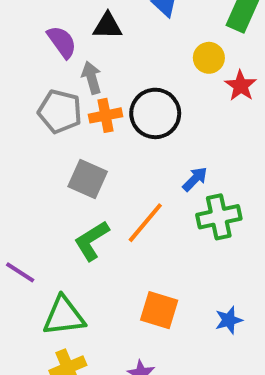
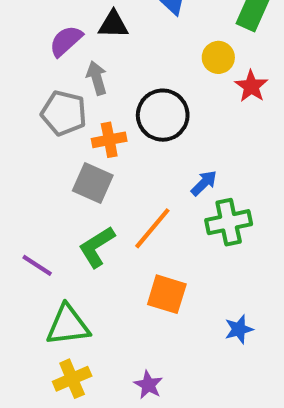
purple semicircle: (62, 42) -> (66, 41), turned -96
orange cross: (106, 115) -> (109, 140), moved
purple line: (20, 272) -> (37, 265), moved
orange square: (159, 310) -> (167, 294), moved

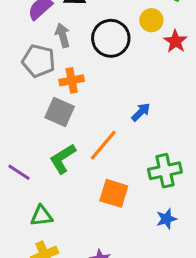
black circle: (163, 115) -> (111, 38), moved
green cross: (229, 222) -> (165, 171), moved
green triangle: (68, 325) -> (42, 216), size x0.7

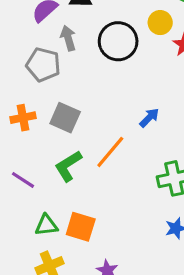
orange cross: (72, 80) -> (23, 118), moved
orange square: (114, 193) -> (81, 227), moved

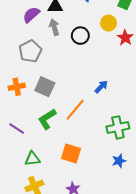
gray arrow: (68, 38) -> (54, 27), moved
black circle: (118, 41) -> (80, 36), size x0.7
gray pentagon: (43, 65) -> (30, 51), turned 30
orange square: (81, 227) -> (71, 154), moved

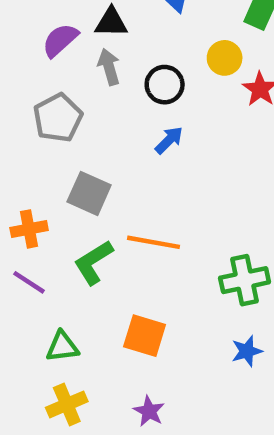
orange cross: (17, 87) -> (29, 229), moved
blue arrow: (101, 87) -> (169, 140), moved
orange line: (75, 110) -> (153, 242), turned 60

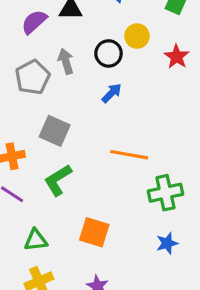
yellow circle: (225, 58) -> (137, 36), moved
gray arrow: (109, 67) -> (66, 61), moved
orange line: (153, 242) -> (129, 155), moved

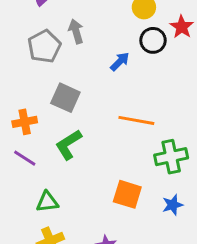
black circle: (109, 53) -> (153, 40), moved
orange square: (94, 232) -> (127, 194), moved

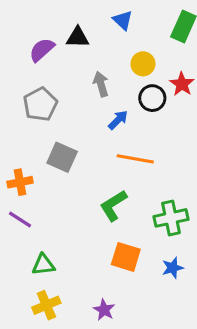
gray arrow: (76, 31) -> (101, 84), moved
orange line: (136, 120) -> (135, 159), moved
green L-shape: (68, 145) -> (113, 206), moved

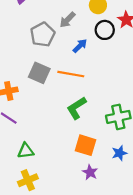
gray arrow: (101, 84) -> (67, 20), turned -120
gray pentagon: (40, 104) -> (43, 34), moved
orange line: (135, 159) -> (71, 74), moved
purple star: (104, 310) -> (90, 172), moved

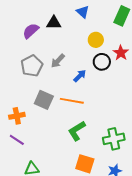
gray arrow: (67, 20) -> (58, 61), moved
gray pentagon: (43, 34) -> (32, 66), moved

